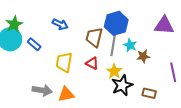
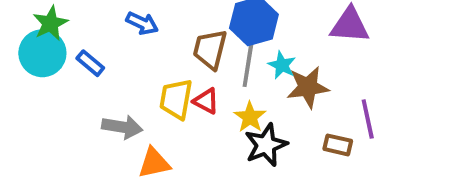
brown star: (143, 56) -> (308, 87), size x1.5
yellow trapezoid: (64, 62) -> (176, 99), moved
gray arrow: (42, 90) -> (122, 127), moved
brown rectangle: (149, 93) -> (338, 145), moved

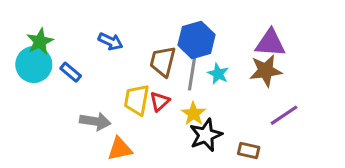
brown star: (308, 87) -> (266, 71), moved
red triangle: (206, 101) -> (160, 101), turned 50
purple line: (368, 119) -> (284, 115), turned 68
brown rectangle: (338, 145) -> (249, 150), moved

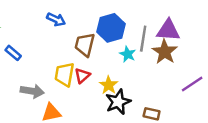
blue arrow: (111, 41) -> (56, 20), moved
brown star: (266, 71) -> (165, 52), turned -30
gray line: (192, 74) -> (143, 39), moved
purple line: (284, 115) -> (192, 84), moved

